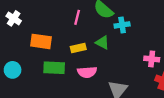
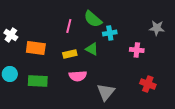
white cross: (14, 18) -> (11, 35), moved
pink cross: (152, 59) -> (137, 50), moved
green rectangle: (54, 68) -> (38, 81), moved

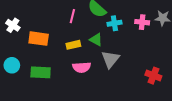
pink cross: (137, 50) -> (142, 22), moved
gray triangle: (106, 92) -> (110, 59), moved

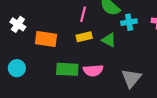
yellow rectangle: (73, 45) -> (84, 37), moved
gray triangle: (110, 59) -> (131, 78), moved
green rectangle: (41, 72) -> (67, 69), moved

